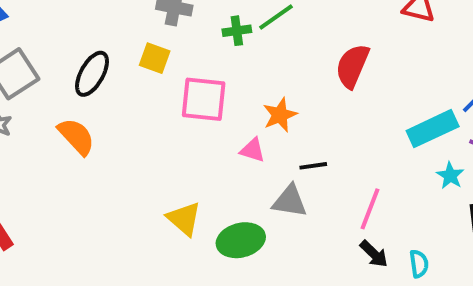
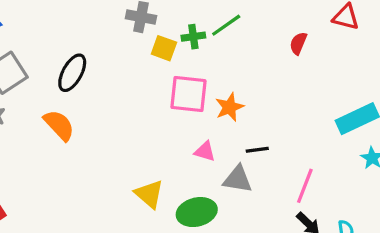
yellow square: (155, 58) -> (164, 48), moved
red semicircle: (352, 66) -> (298, 43), moved, size x0.6
pink square: (204, 99) -> (189, 94), moved
pink triangle: (253, 150) -> (205, 151), moved

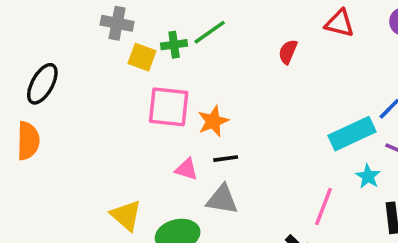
orange semicircle: (59, 125) -> (28, 141), turned 44
black line: (257, 150) -> (226, 159), moved
pink line: (305, 186) -> (323, 207), moved

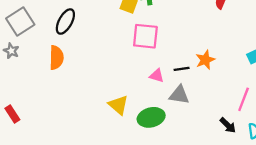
orange star: (213, 121) -> (205, 60), moved

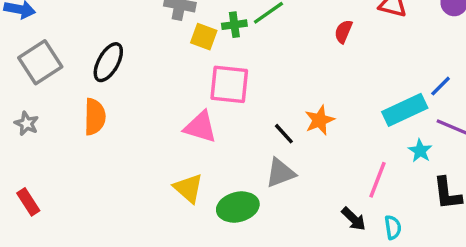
gray star: (11, 51) -> (27, 124), moved
black line: (182, 69) -> (284, 134), turned 56
pink triangle: (157, 76) -> (200, 127), moved, size x1.5
gray triangle: (179, 95) -> (280, 173), turned -30

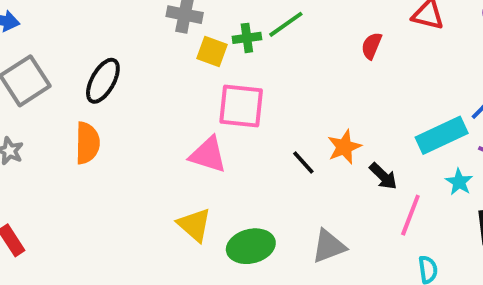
gray triangle: (280, 173) -> (329, 246), moved
black arrow: (354, 219) -> (383, 176), moved

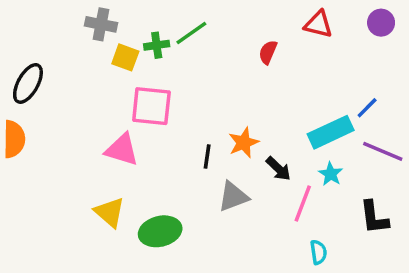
black line: (303, 163) -> (207, 157), turned 50
cyan star: (459, 182) -> (331, 174), moved
gray triangle: (329, 246) -> (233, 197), moved

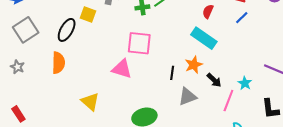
yellow square: (125, 57) -> (88, 15), moved
blue line: (367, 108) -> (242, 18), moved
cyan rectangle: (331, 132) -> (204, 38), moved, turned 60
yellow triangle: (110, 212) -> (90, 102), moved

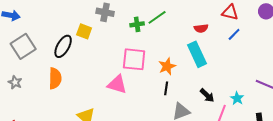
red semicircle: (208, 11) -> (201, 28), turned -120
cyan rectangle: (204, 38) -> (197, 54), turned 30
orange star: (194, 65) -> (167, 66), moved

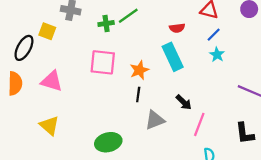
pink triangle: (117, 84) -> (52, 81), moved
cyan star: (237, 98) -> (217, 55), moved

